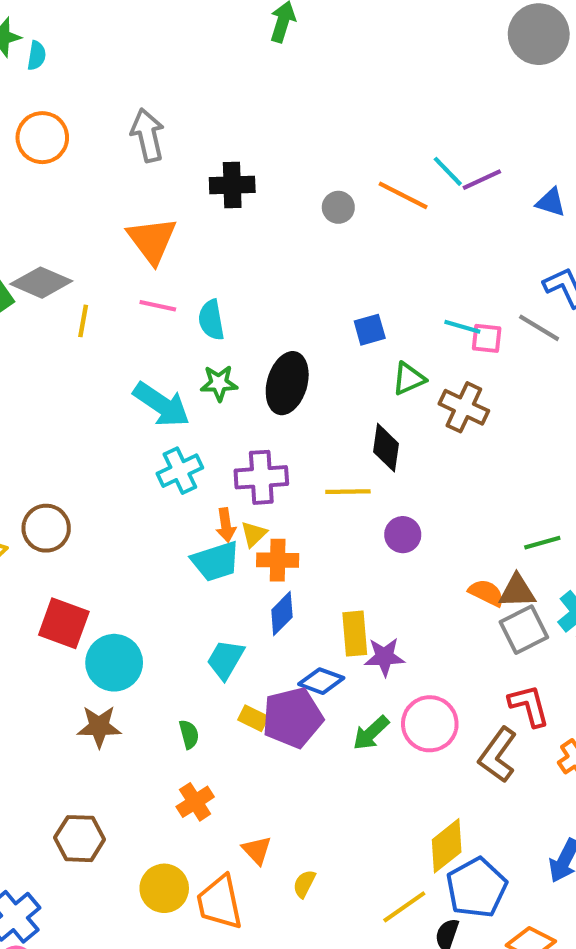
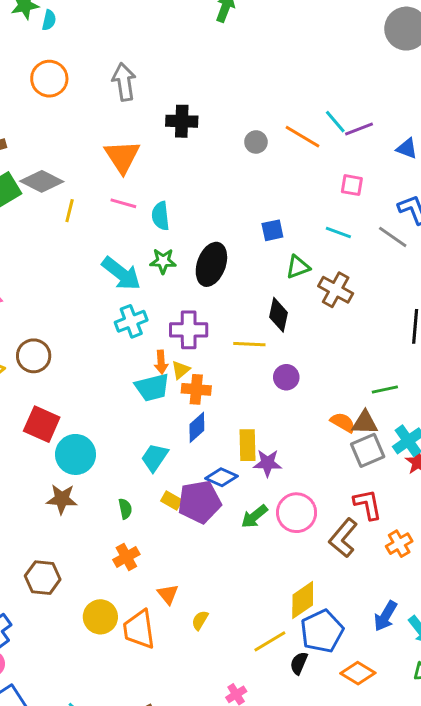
pink square: (487, 338) -> (352, 185), moved

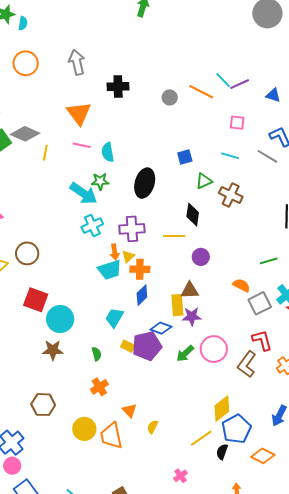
green star: (163, 261) -> (100, 181), moved
brown triangle: (365, 423) -> (190, 290), moved

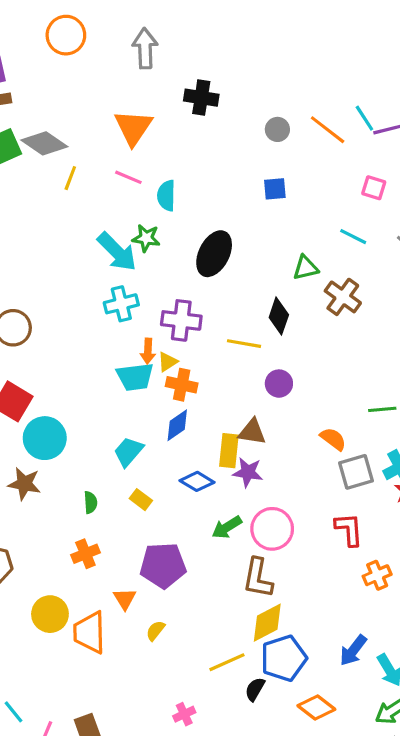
blue square: (185, 157) -> (275, 189), moved
purple pentagon: (147, 346) -> (163, 565), moved
brown L-shape: (247, 364) -> (258, 578), moved, turned -36

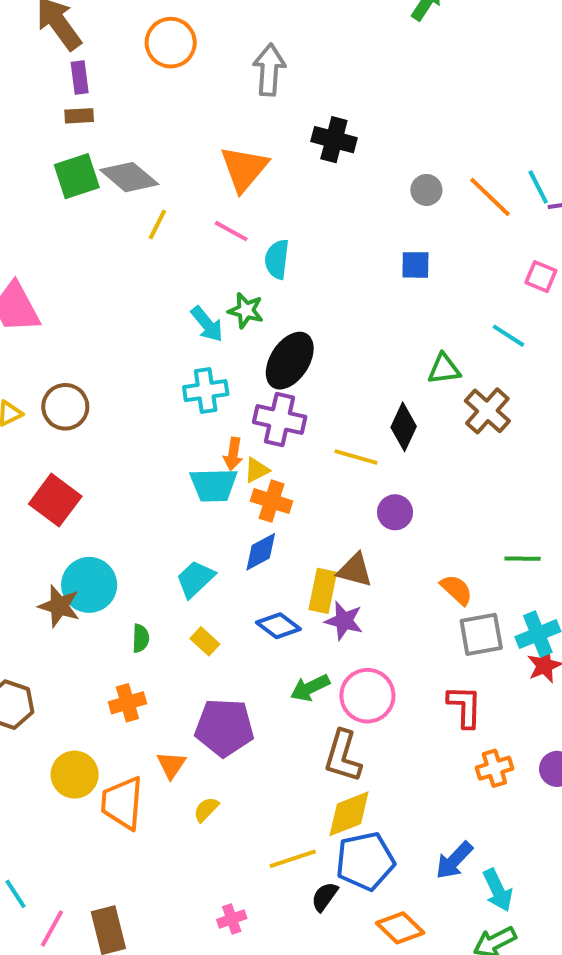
cyan arrow: (117, 252) -> (207, 324), size x0.7
black ellipse: (214, 254) -> (290, 361), moved
cyan circle: (45, 438) -> (89, 585), moved

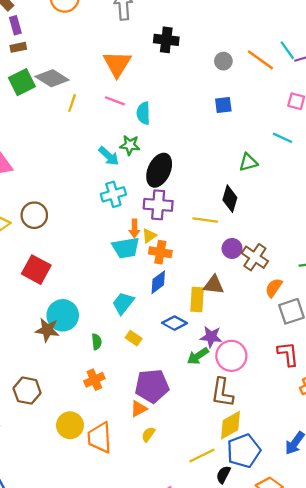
brown cross: (487, 411) -> (255, 257), moved
orange semicircle: (457, 590) -> (274, 288), turned -90
purple star: (344, 621) -> (211, 337), moved
orange triangle: (171, 765) -> (139, 409), moved, turned 36

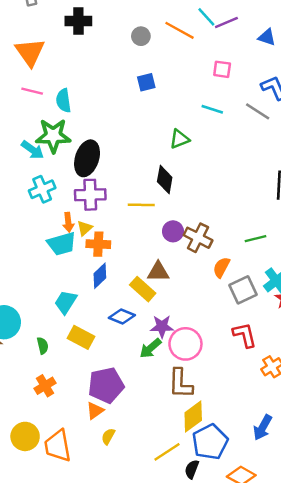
green star: (130, 145) -> (53, 136), size x1.6
yellow rectangle: (197, 299) -> (143, 289), turned -45
yellow rectangle: (134, 338) -> (81, 337), size x1.5

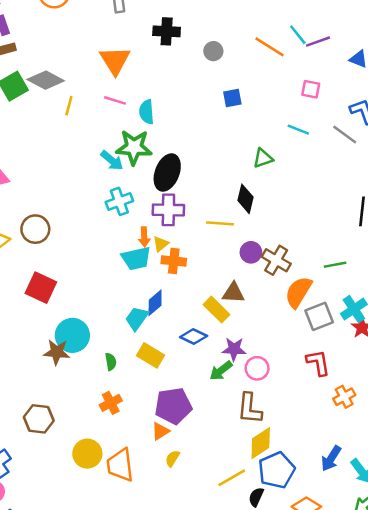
gray circle: (141, 36) -> (213, 51), moved
orange semicircle: (221, 267) -> (298, 292), size x1.5
blue diamond: (100, 276) -> (155, 303), moved
pink circle: (185, 344) -> (257, 368), size x0.7

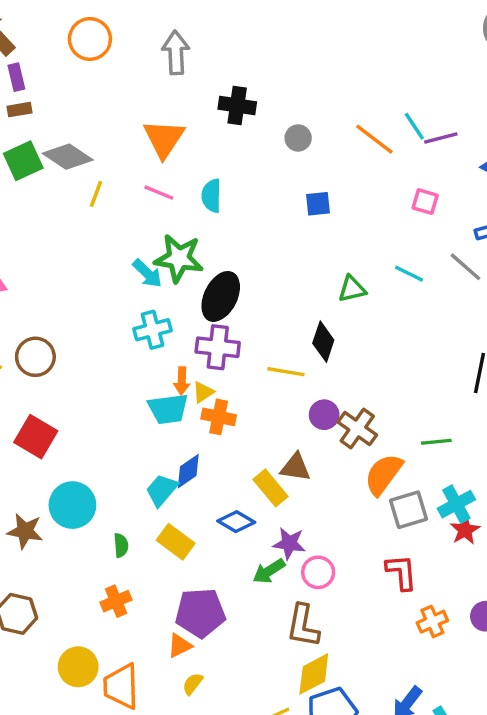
cyan semicircle: (147, 112) -> (211, 196), moved
cyan line: (298, 130) -> (409, 274), moved
brown star: (57, 352) -> (25, 531), moved

